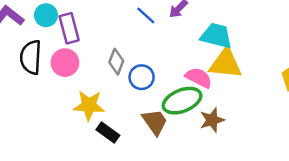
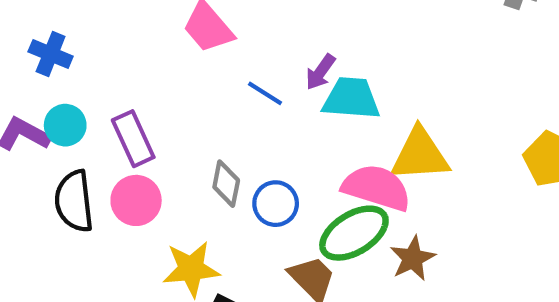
cyan circle: (46, 15) -> (65, 125), moved
cyan trapezoid: (216, 36) -> (351, 98), moved
pink semicircle: (199, 78) -> (377, 188), size x1.4

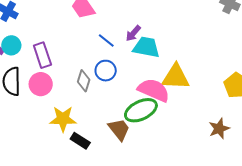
blue circle: (276, 204) -> (106, 71), moved
brown star: (413, 258) -> (219, 129), moved

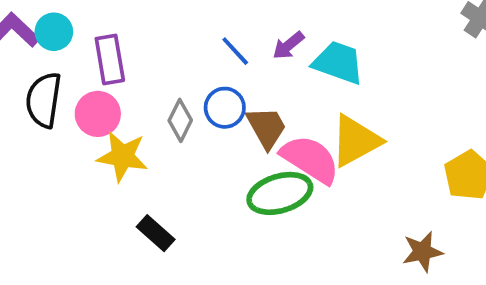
cyan trapezoid: (146, 47) -> (338, 63), moved
yellow triangle: (176, 77) -> (356, 141), turned -40
yellow star: (63, 119) -> (122, 156), moved
brown trapezoid: (119, 129) -> (266, 127), moved

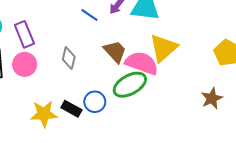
blue circle: (225, 108) -> (95, 102), moved
yellow star: (122, 156) -> (44, 114), moved
black rectangle: (156, 233) -> (71, 109), moved

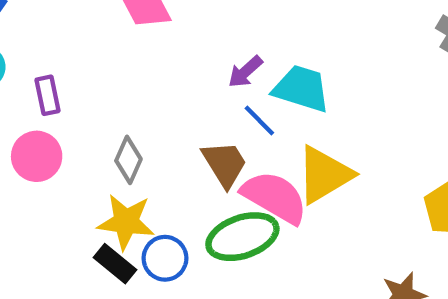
blue line: (89, 15) -> (259, 120), moved
purple rectangle: (24, 34) -> (48, 95), size x0.7
yellow star: (44, 114) -> (126, 222), moved

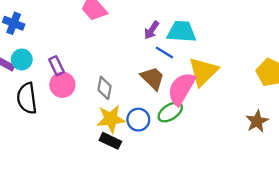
pink circle: (37, 156) -> (62, 85), moved
pink semicircle: (275, 197) -> (181, 89), turned -76
green ellipse: (242, 237) -> (170, 112), size x0.7
blue circle: (165, 258) -> (138, 120), moved

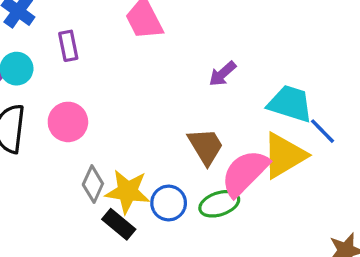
cyan trapezoid: (181, 32) -> (290, 104), moved
blue line: (164, 53) -> (322, 131), moved
purple rectangle: (57, 66) -> (68, 46), moved
gray diamond: (104, 88) -> (93, 184), moved

